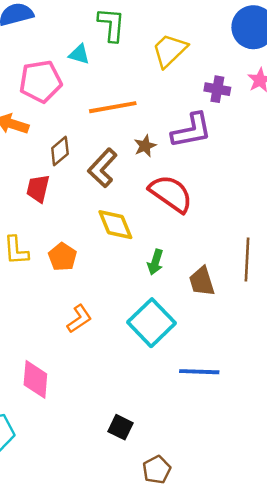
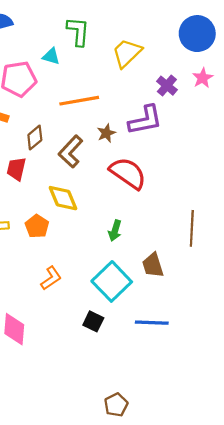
purple cross: (217, 89) -> (167, 86), turned 30
yellow diamond: (115, 225) -> (63, 198), moved
brown trapezoid: (202, 281) -> (153, 265), moved
black square: (121, 427) -> (93, 321), moved

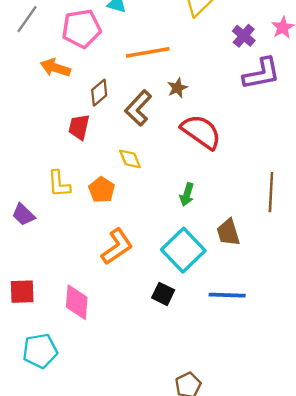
purple L-shape: (145, 120) -> (261, 74), moved
yellow diamond: (63, 198) -> (130, 159), size x0.7
orange L-shape: (51, 278) -> (117, 247), size x1.4

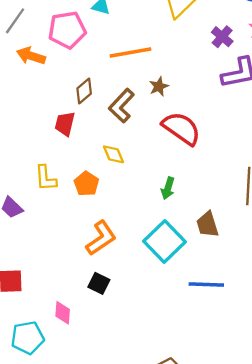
orange arrow: (55, 68) -> (31, 56), moved
black square: (163, 294) -> (99, 283), moved
pink diamond: (77, 302) -> (63, 313), moved, size x0.7

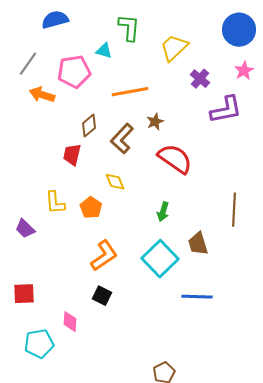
purple cross: (222, 37) -> (200, 79), moved

